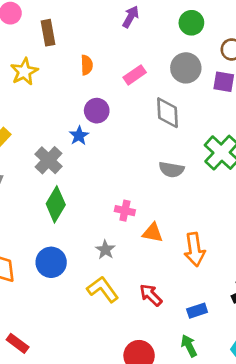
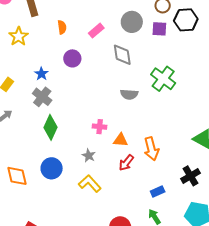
blue star: (79, 136) -> (41, 74), moved
red arrow: (151, 295) -> (126, 163), moved, turned -90

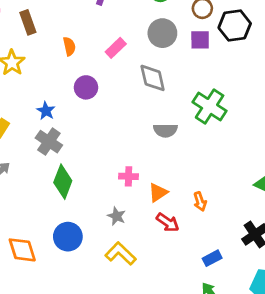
orange triangle: (121, 140) -> (158, 193), turned -35
orange arrow: (151, 149) -> (200, 202), size x0.6
red arrow: (126, 163) -> (168, 222), turned -90

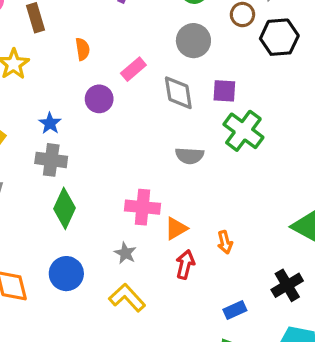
purple square: (200, 40) -> (224, 91), moved
pink rectangle: (116, 48) -> (133, 69), moved
gray cross: (49, 142) -> (51, 160), turned -30
pink cross: (129, 176) -> (143, 207), size x1.5
red arrow: (168, 222) -> (185, 264), turned -115

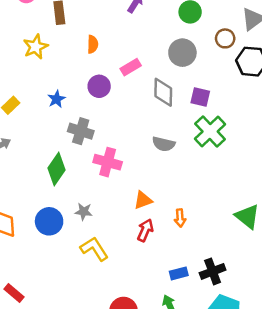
gray cross: (51, 160) -> (81, 131), moved
pink cross: (143, 207) -> (108, 162), moved
gray star: (125, 253) -> (84, 212), moved, turned -30
black cross: (287, 285) -> (213, 271), moved

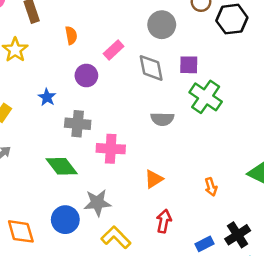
green diamond: (57, 169) -> (62, 166), turned -60
gray star: (84, 212) -> (97, 203), size x1.5
orange arrow: (180, 218) -> (211, 187), moved
red arrow: (145, 230) -> (164, 221), moved

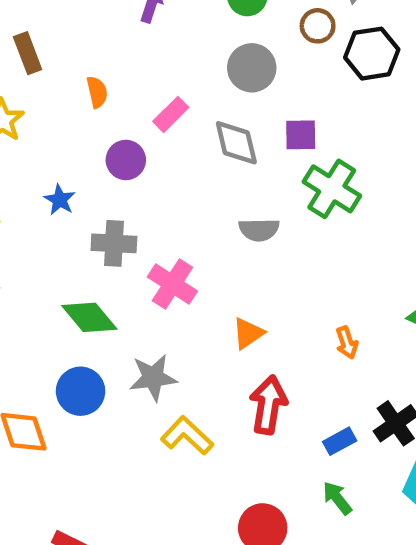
pink cross: (111, 149) -> (172, 284), turned 32
blue circle: (65, 220) -> (81, 391), moved
red arrow: (164, 221) -> (268, 405), size x1.4

